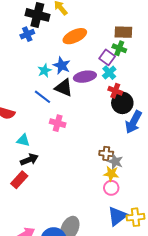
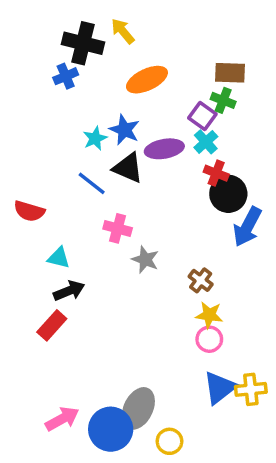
brown cross: (106, 153) -> (201, 280), turned 32
gray star: (115, 162) -> (145, 260), moved

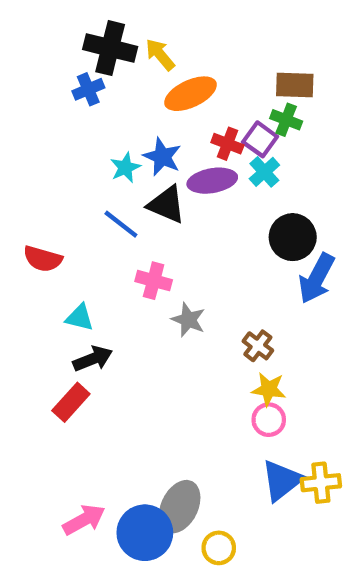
yellow arrow: (123, 31) -> (160, 55), moved
red cross: (216, 173) -> (227, 144), moved

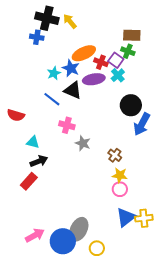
blue cross: (88, 89) -> (37, 37), turned 32
orange ellipse: (190, 94) -> (84, 53), moved

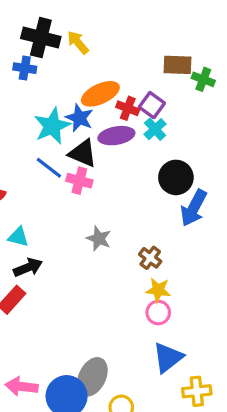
green cross: (128, 51) -> (203, 79), moved
cyan star: (54, 73) -> (52, 126), size x1.6
pink cross: (67, 125) -> (79, 181), moved
yellow cross: (144, 218) -> (197, 391), moved
pink arrow: (35, 235) -> (22, 386), turned -144

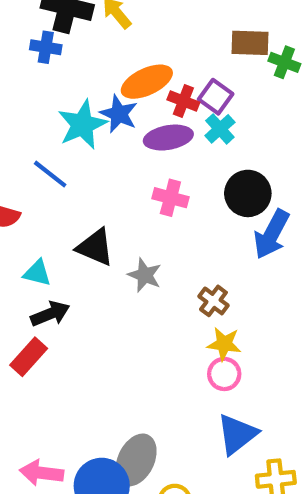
black triangle: (83, 153) -> (95, 247), moved
blue line: (49, 168) -> (50, 174), moved
pink cross: (79, 181) -> (170, 198), moved

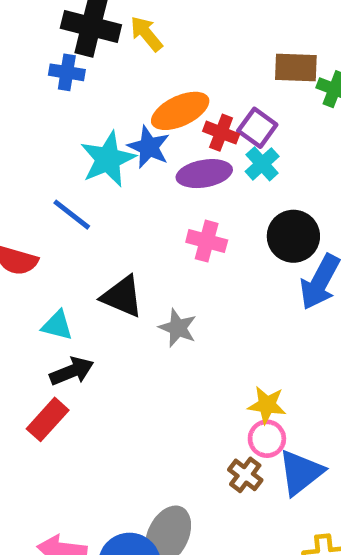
brown cross: (213, 301) -> (245, 475), moved
blue triangle: (237, 434) -> (301, 472), moved

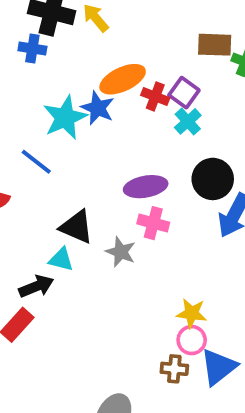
purple ellipse: (204, 174) -> (146, 187), moved
pink cross: (207, 241) -> (153, 223), moved
cyan triangle: (57, 325) -> (61, 260), moved
brown cross: (245, 475) -> (174, 369), turned -32

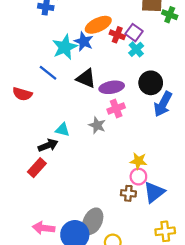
pink cross: (153, 223) -> (116, 108), turned -36
black triangle: (77, 227) -> (86, 78), moved

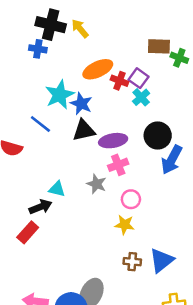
blue star: (84, 42) -> (81, 104), moved
black triangle: (86, 78) -> (84, 130), turned -35
yellow star: (138, 161) -> (125, 225), moved
pink circle: (138, 177) -> (131, 199), moved

